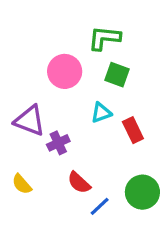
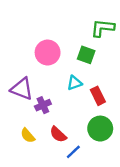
green L-shape: (104, 38) -> (103, 28), moved
yellow semicircle: (22, 184) -> (28, 136), moved
green circle: (142, 192) -> (100, 129), moved

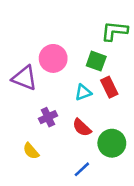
purple triangle: (22, 89) -> (24, 78), moved
red rectangle: (98, 96) -> (109, 87), moved
red semicircle: (58, 134) -> (82, 128), moved

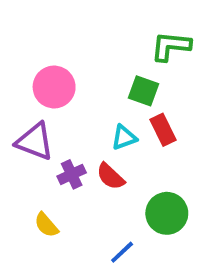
pink circle: (53, 58) -> (54, 87), moved
purple triangle: (24, 78) -> (35, 141), moved
red semicircle: (82, 128) -> (110, 176), moved

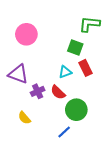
pink circle: (54, 87) -> (26, 34), moved
green circle: (167, 213) -> (76, 110), moved

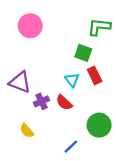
pink circle: (26, 34) -> (30, 26), moved
cyan triangle: (65, 72) -> (72, 80), turned -48
green circle: (76, 110) -> (99, 125), moved

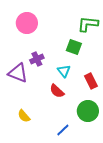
red rectangle: (95, 75) -> (91, 81), moved
purple cross: (41, 101) -> (37, 59), moved

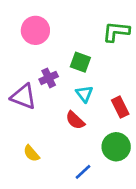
green square: (74, 47) -> (80, 62), moved

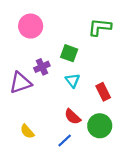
purple triangle: (24, 96) -> (20, 83), turned -40
red semicircle: (75, 120) -> (73, 117), moved
blue line: (83, 172) -> (65, 140), moved

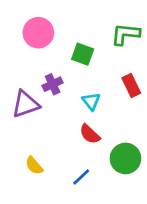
green square: (69, 53) -> (83, 54), moved
red rectangle: (103, 92) -> (131, 86), moved
red semicircle: (73, 117) -> (90, 134), moved

